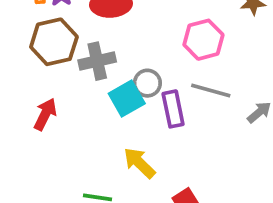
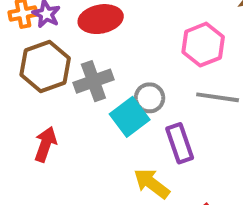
purple rectangle: (173, 109) -> (180, 143), moved

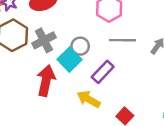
purple rectangle: (180, 143) -> (103, 72), turned 70
red arrow: (45, 144) -> (46, 81), moved, size x1.4

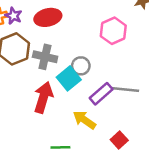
gray cross: (44, 40) -> (45, 57), turned 35
gray line: (122, 40) -> (126, 90), moved

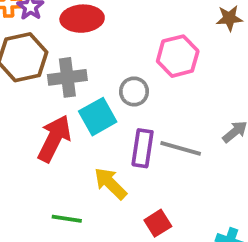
gray cross: (45, 57) -> (67, 77), turned -30
gray circle: (81, 66) -> (134, 91), moved
purple rectangle: (101, 94) -> (143, 148), turned -50

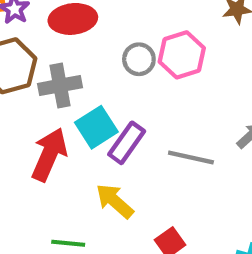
gray circle: (134, 91) -> (139, 59), moved
purple rectangle: (143, 148) -> (127, 143), moved, turned 30

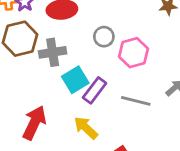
pink hexagon: (182, 55) -> (133, 53), moved
red arrow: (49, 154) -> (34, 123), moved

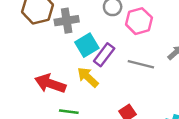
red arrow: (34, 123) -> (50, 84), turned -96
yellow arrow: (86, 128) -> (88, 77), moved

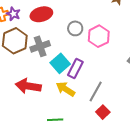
gray line: (141, 64) -> (96, 91), moved, turned -65
red arrow: (50, 84) -> (28, 86), moved

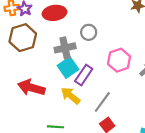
pink hexagon: (99, 36) -> (119, 60), moved
gray cross: (40, 46) -> (65, 48), moved

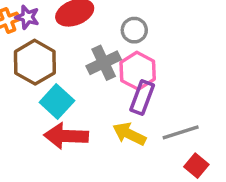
pink hexagon: (119, 60) -> (138, 71), moved
cyan square: (68, 67) -> (57, 101), moved
gray line: (102, 102) -> (181, 132), turned 50

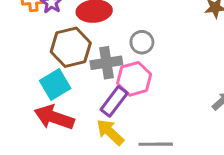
brown hexagon: (35, 62) -> (71, 47), moved
purple rectangle: (142, 98) -> (114, 101), moved

